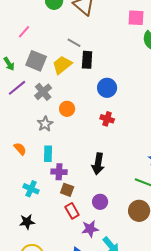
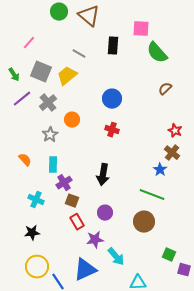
black rectangle: (87, 60) -> (113, 46), moved
purple cross: (59, 172) -> (64, 183), turned -35

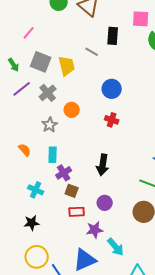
gray line: (79, 54) -> (92, 52), moved
yellow trapezoid: (67, 76) -> (67, 66), turned 115
red rectangle: (77, 222) -> (77, 212), turned -63

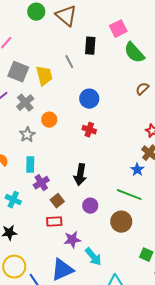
pink square: (141, 19) -> (118, 29), turned -30
gray line: (92, 52) -> (69, 62), turned 32
brown square: (72, 191) -> (57, 201), moved, turned 32
purple circle: (105, 203) -> (90, 206), moved

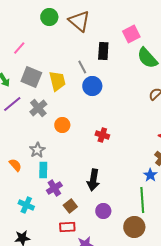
blue circle: (89, 99) -> (92, 86), moved
gray star: (27, 135) -> (37, 150), moved
green line: (129, 195) -> (142, 200), turned 65

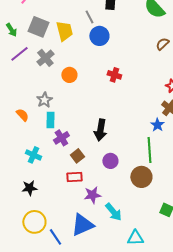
red cross: (102, 135) -> (114, 75), moved

